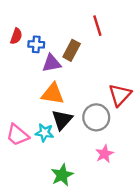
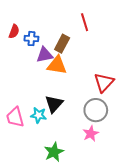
orange triangle: (53, 94) -> (57, 65), moved
gray circle: (96, 117) -> (96, 110), moved
pink trapezoid: (17, 135) -> (15, 117), turned 35

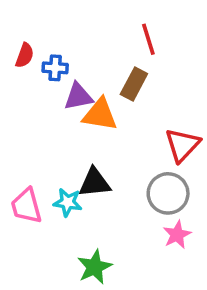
brown rectangle: (62, 44) -> (134, 84), moved
black triangle: (54, 104) -> (95, 183), turned 42
pink star: (91, 134) -> (177, 235), moved

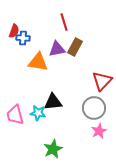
red line: (148, 39) -> (64, 22), moved
blue cross: (55, 68) -> (23, 38), moved
purple triangle: (78, 97) -> (57, 49), moved
orange triangle: (100, 115) -> (38, 62), moved

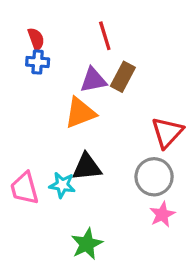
red semicircle: (14, 31) -> (36, 39), moved, turned -40
orange triangle: (38, 62) -> (80, 113), moved, turned -30

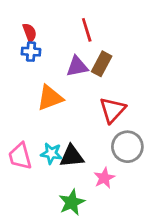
orange triangle: (80, 113) -> (50, 98), moved
red triangle: (167, 132) -> (112, 110), moved
black triangle: (87, 167) -> (72, 156), moved
pink star: (162, 214) -> (104, 178), moved

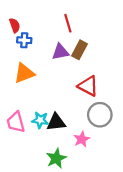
red semicircle: (30, 33) -> (15, 25), moved
orange triangle: (50, 98) -> (24, 73), moved
red triangle: (112, 110) -> (88, 86), turned -45

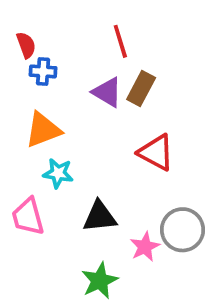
purple triangle: (60, 52) -> (107, 92), turned 42
gray circle: (100, 115) -> (183, 230), moved
cyan star: (40, 120) -> (58, 173), moved

